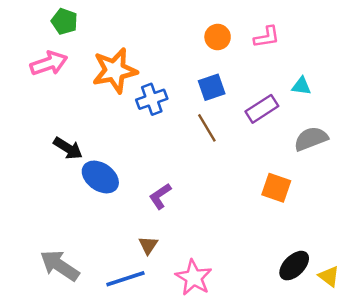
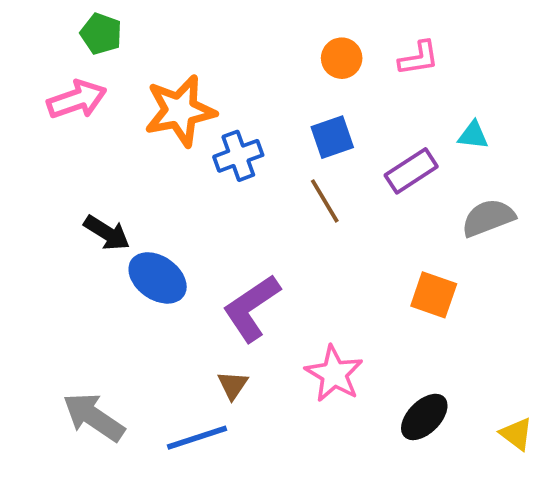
purple L-shape: (160, 196) -> (251, 308), size x1.6
black ellipse: (294, 266) -> (424, 417), moved
pink star: (194, 278) -> (334, 374), moved

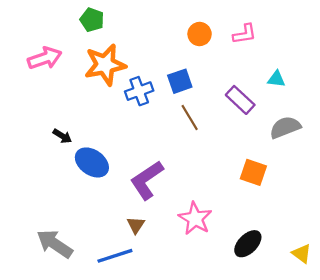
green pentagon: (101, 34) -> (92, 20), moved
blue square: (332, 137) -> (180, 81), moved
purple rectangle: (411, 171) -> (240, 100), turned 76
black arrow: (107, 233) -> (62, 136), size x0.7

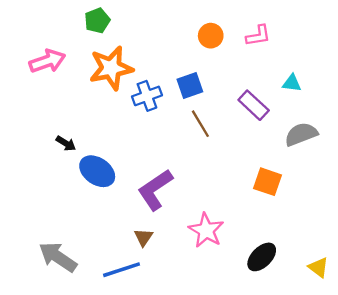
green pentagon: (92, 20) -> (97, 21), turned 30

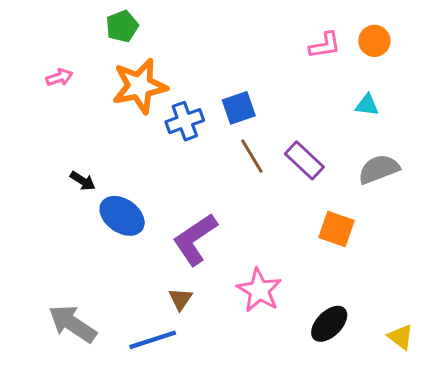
orange circle: (211, 36) -> (374, 41), moved
pink arrow: (47, 61) -> (59, 77), size x0.6
purple rectangle: (254, 105) -> (304, 160), moved

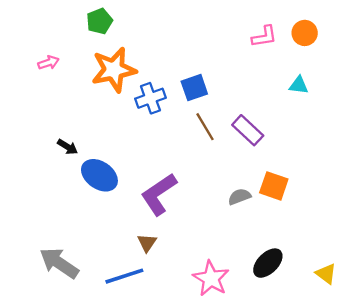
gray semicircle: (379, 169) -> (239, 197), moved, size x0.7
pink star: (259, 290) -> (211, 278), moved

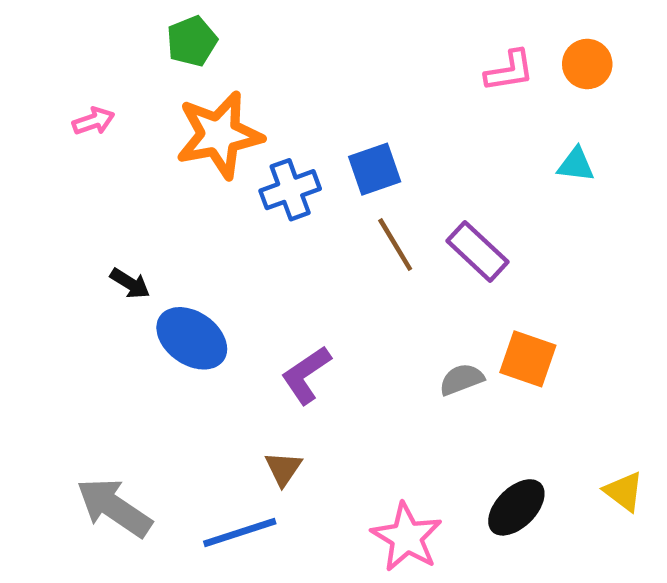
purple L-shape: (159, 194) -> (306, 375), size x0.7
yellow triangle: (326, 274) -> (624, 491), moved

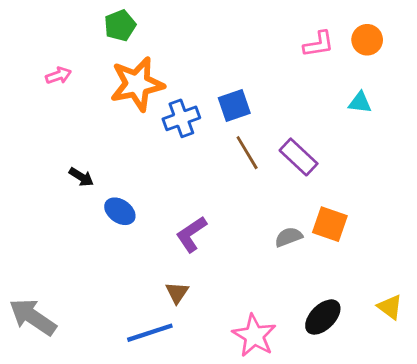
blue ellipse: (192, 338) -> (120, 211), size x0.7
gray arrow: (114, 507) -> (33, 317), moved

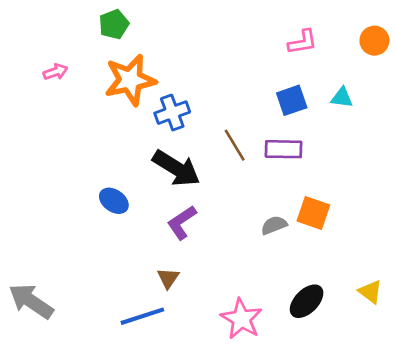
orange circle: (367, 40) -> (374, 41), moved
blue square: (234, 106) -> (292, 100), moved
purple rectangle: (299, 157) -> (284, 149), turned -42
black arrow: (81, 177) -> (176, 168), moved, size x2.0

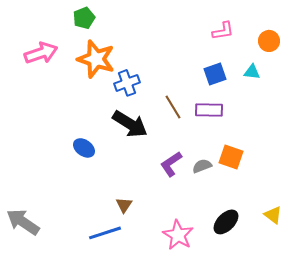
orange circle: (374, 41) -> (269, 41), moved
pink arrow: (55, 72) -> (41, 53), size x1.8
orange star: (130, 80) -> (96, 59), turned 30
purple L-shape: (182, 222) -> (171, 164), moved

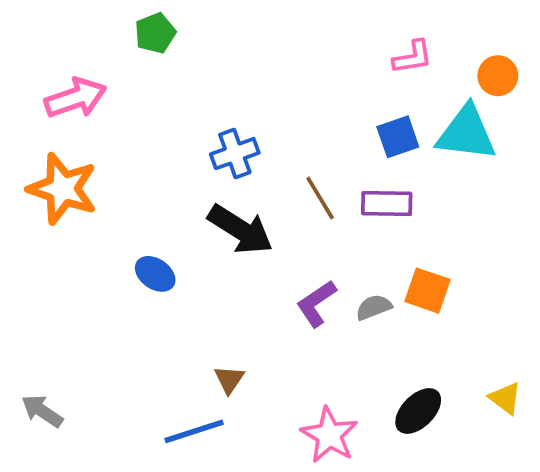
orange star: (96, 59) -> (63, 189), moved
cyan triangle: (252, 72) -> (466, 133), size x2.0
gray arrow: (23, 222) -> (42, 411), size x0.7

